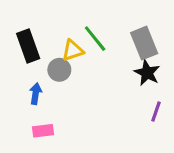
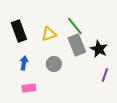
green line: (95, 39) -> (75, 26), moved
gray rectangle: (144, 43) -> (77, 45), moved
gray circle: (59, 70) -> (54, 64), moved

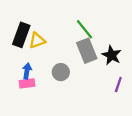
black rectangle: (19, 31) -> (21, 35), turned 40
yellow triangle: (49, 34) -> (37, 41), moved
pink rectangle: (29, 88) -> (27, 83), moved

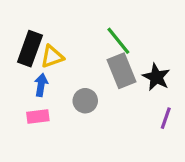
blue arrow: (27, 71) -> (41, 85), moved

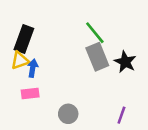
yellow triangle: (52, 57) -> (20, 61), moved
gray circle: (85, 101) -> (68, 114), moved
purple line: (166, 118) -> (121, 115), moved

